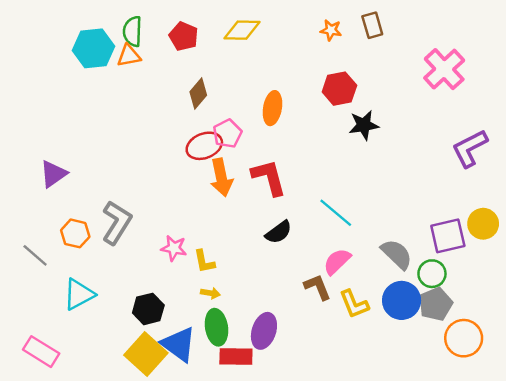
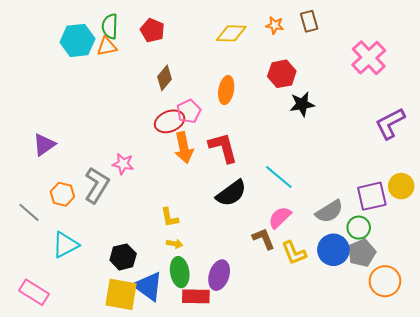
yellow diamond: (242, 30) -> (231, 33), moved
black semicircle: (279, 232) -> (231, 193), size x1.4
pink star: (174, 248) -> (123, 164), moved
gray semicircle: (397, 254) -> (329, 211), turned 104
yellow square: (146, 354) -> (121, 294), turned -32

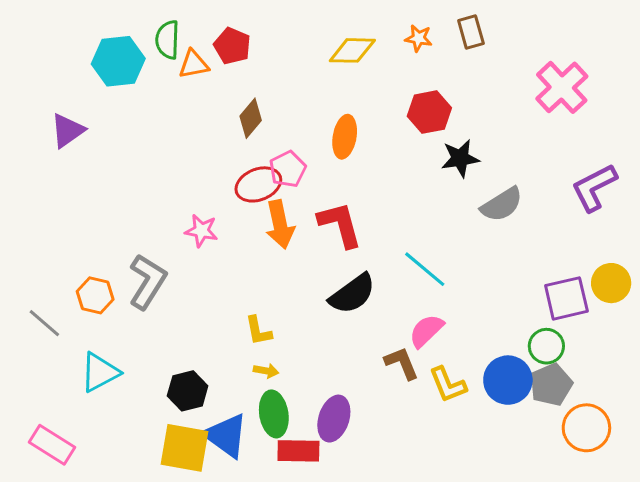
orange triangle: (107, 47) -> (194, 64), moved
purple triangle: (44, 145) -> (67, 131), moved
pink star: (123, 164) -> (201, 231), moved
gray semicircle: (329, 211) -> (502, 204), moved

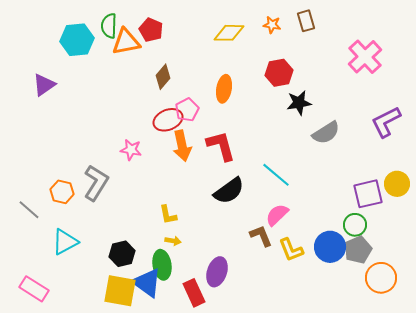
orange triangle: (194, 64) -> (126, 42), size x1.4
green ellipse: (274, 414) -> (162, 265), moved
red rectangle: (298, 451) -> (194, 293), turned 64

